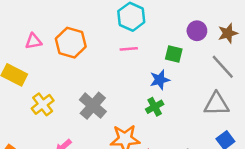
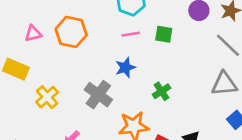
green square: (174, 54) -> (164, 34), moved
blue star: (160, 80) -> (125, 67), moved

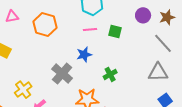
pink triangle: (33, 34) -> (12, 17), moved
yellow cross: (47, 97) -> (23, 90), moved

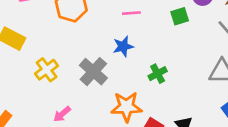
green square: (115, 31) -> (180, 16), moved, turned -32
yellow cross: (23, 90) -> (47, 70), moved

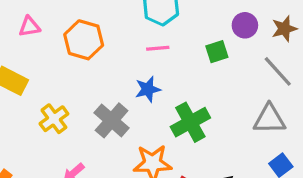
green cross: (158, 74) -> (190, 122), size x1.6

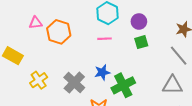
purple circle: (245, 25) -> (139, 21), moved
pink triangle: (29, 27) -> (36, 23), moved
blue star: (148, 89) -> (102, 72), moved

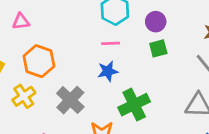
orange hexagon: (59, 32) -> (39, 61), moved
blue star: (102, 72) -> (108, 71), moved

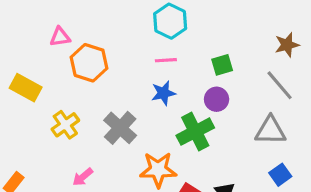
purple circle: (156, 22) -> (217, 99), moved
orange hexagon: (39, 61) -> (89, 63), moved

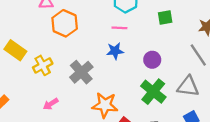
green square: (222, 65) -> (165, 17), moved
yellow rectangle: (26, 88) -> (15, 50), moved
green cross: (195, 132) -> (153, 92), moved, turned -30

